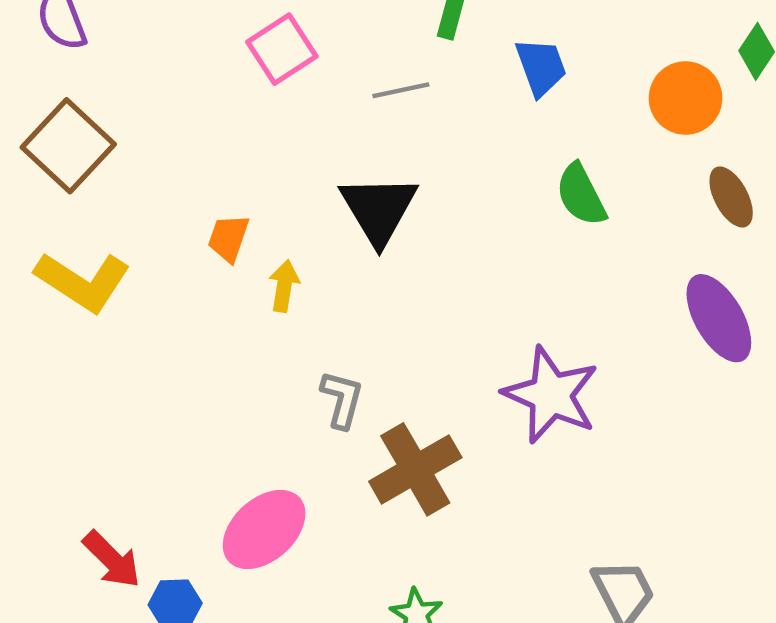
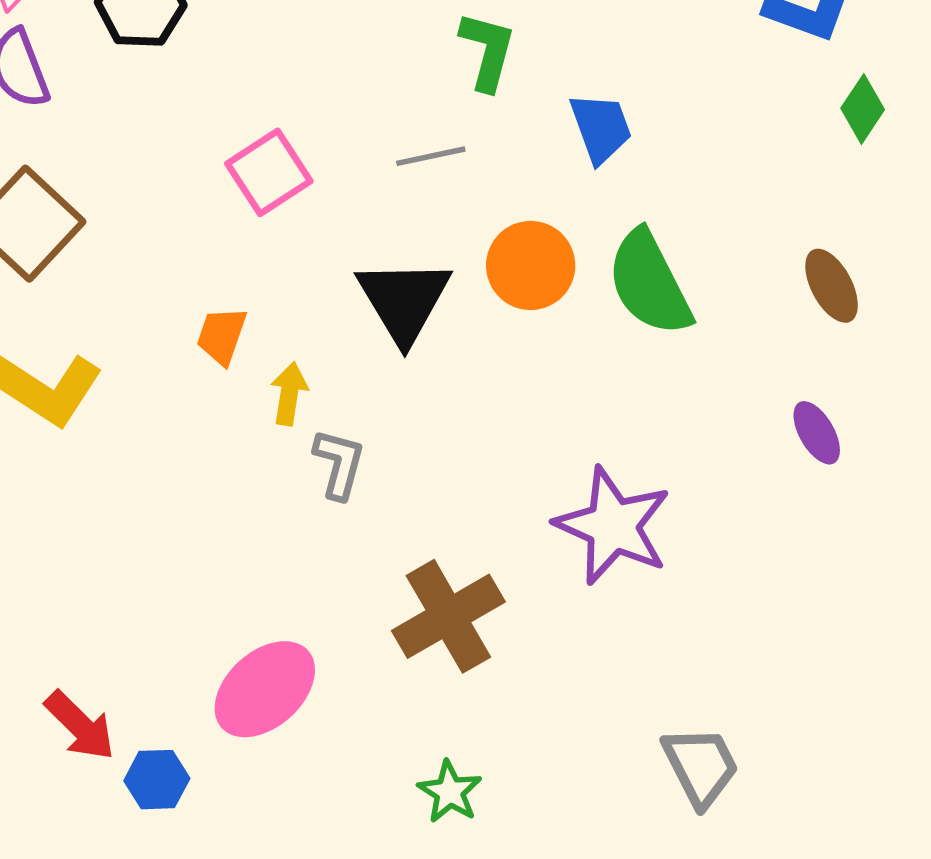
pink square: (282, 49) -> (269, 172), moved
orange circle: (686, 98) -> (531, 265), moved
green semicircle: (581, 195) -> (649, 283), size x1.4
purple ellipse: (719, 318) -> (817, 433), size x0.6
gray L-shape: (342, 399) -> (339, 464), moved

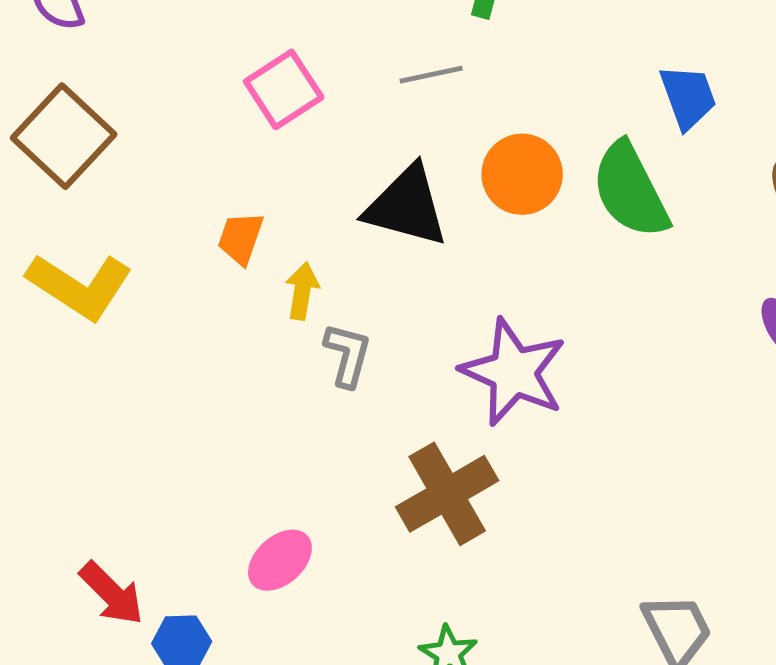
blue trapezoid: (601, 128) -> (688, 97), moved
black triangle: (404, 301) -> (407, 206), turned -44
purple star: (613, 526) -> (513, 372), moved
pink ellipse: (265, 689) -> (280, 560), size x0.7

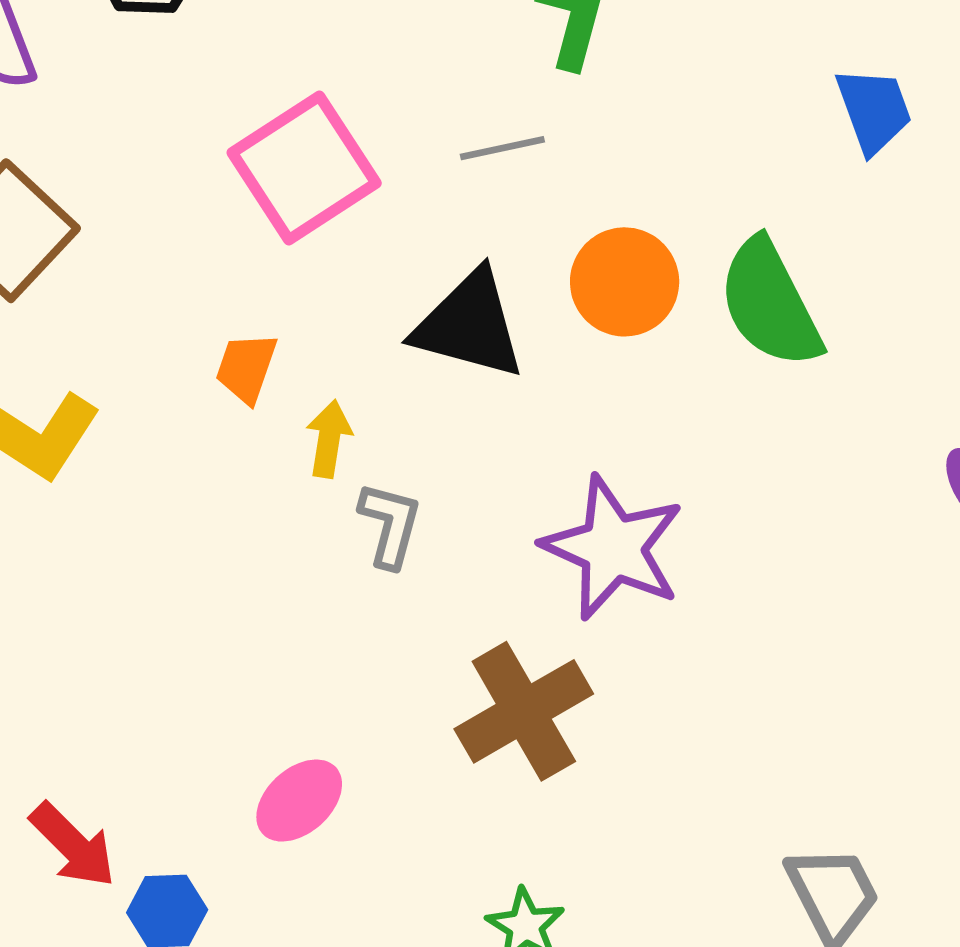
pink square: (284, 89) -> (304, 168), size x1.4
blue trapezoid: (688, 97) -> (874, 110), moved

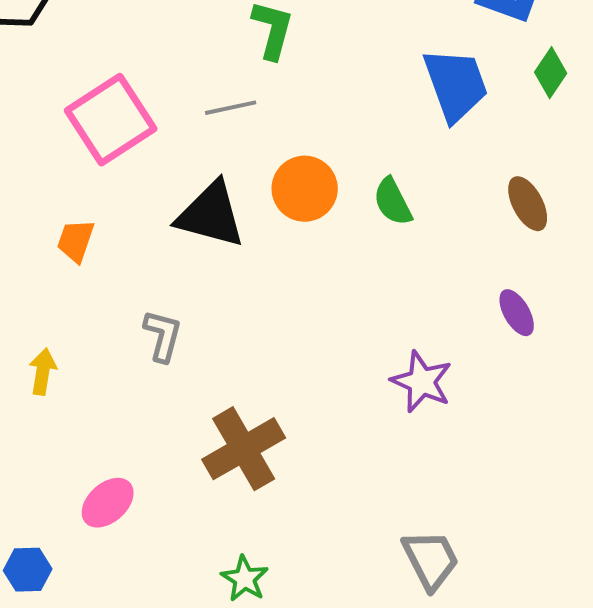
blue trapezoid: (874, 110) -> (456, 85), size x1.4
green semicircle: (770, 303) -> (393, 202), size x0.6
yellow arrow: (329, 439) -> (43, 372), moved
purple star: (613, 548) -> (422, 382), moved, size x0.7

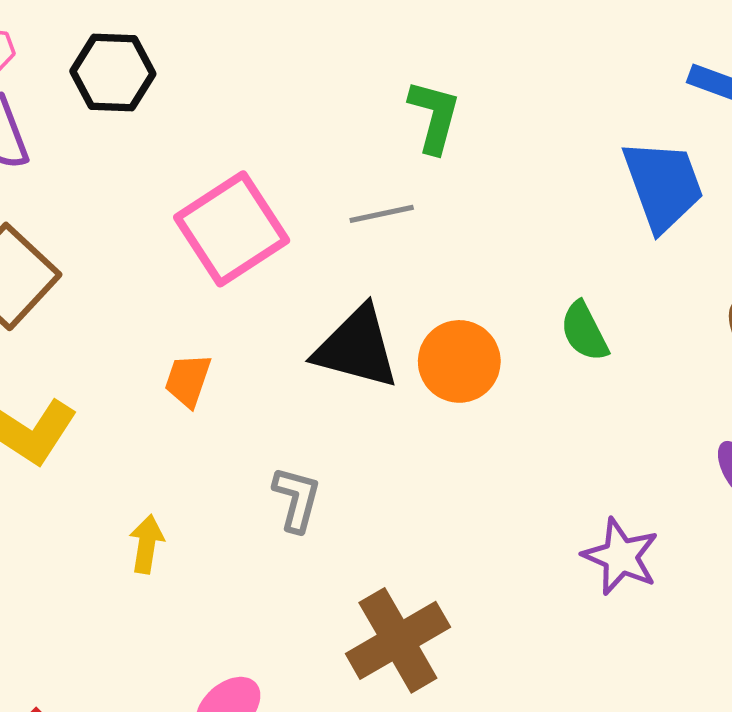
orange circle: (305, 189) -> (459, 361), moved

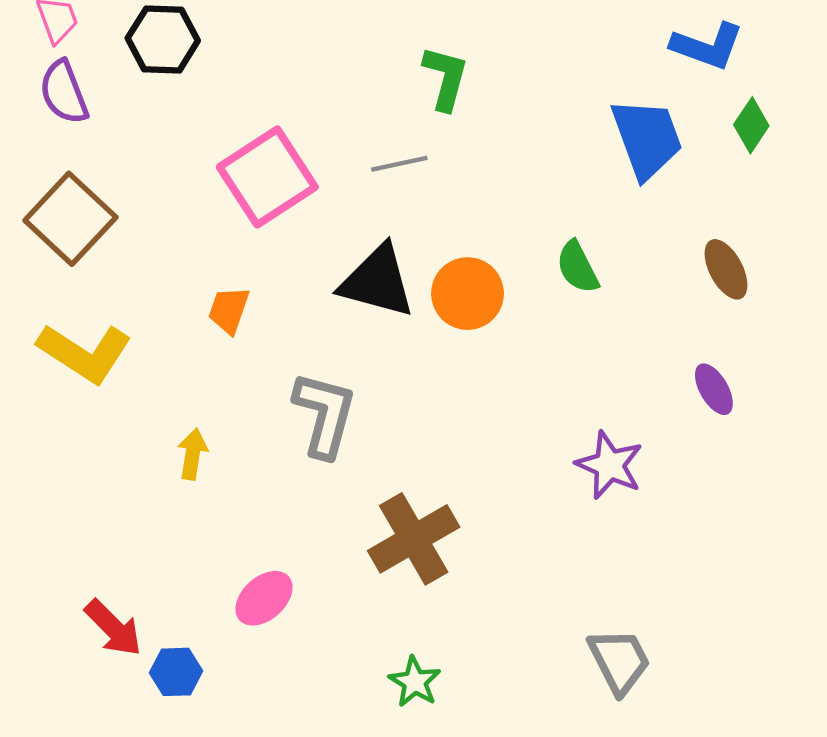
gray L-shape: (297, 499) -> (324, 415), size x1.5

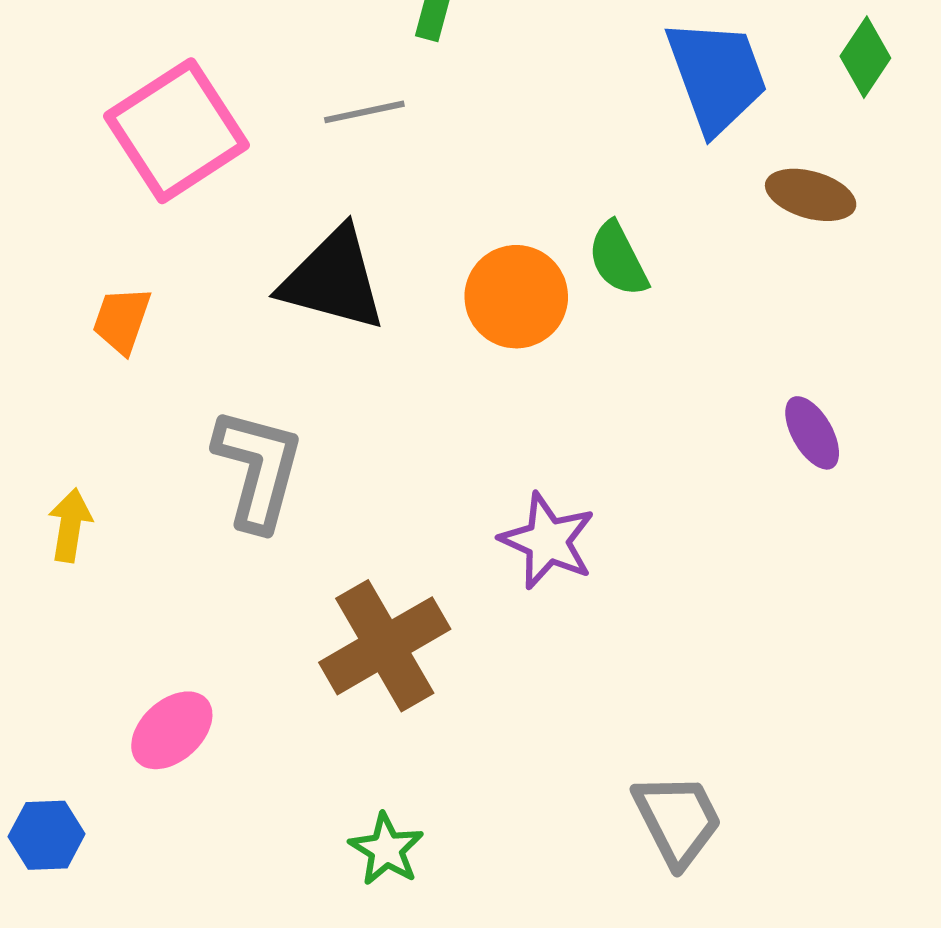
brown ellipse: (726, 269) -> (811, 195), moved, turned -46
orange circle: (467, 294) -> (516, 297), moved
purple star: (609, 465) -> (548, 541), moved

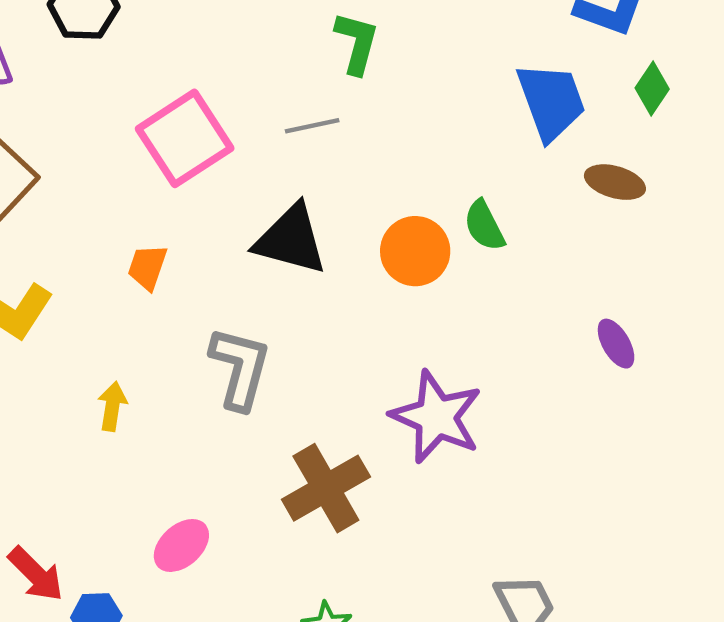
purple star: (548, 541) -> (436, 417), size x1.4

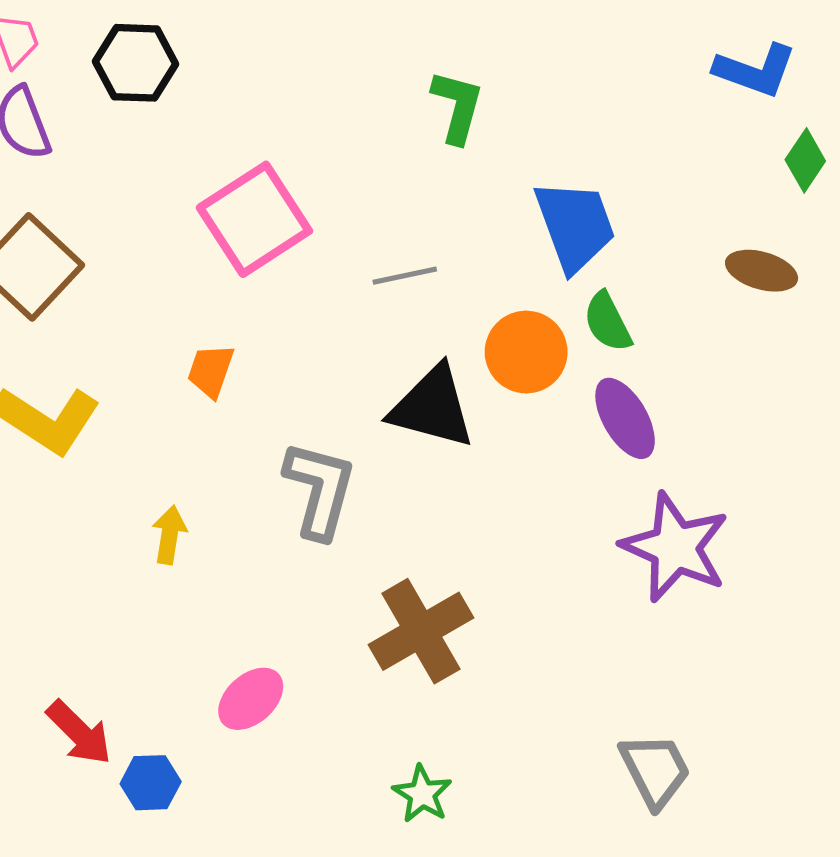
blue trapezoid: (551, 101) -> (575, 226), moved
gray line: (312, 126) -> (405, 276), moved
black triangle: (291, 239) -> (432, 407), moved
purple ellipse: (616, 344) -> (625, 418), moved, size x1.4
purple star: (436, 417) -> (675, 547), moved

